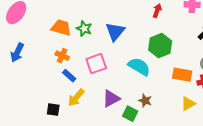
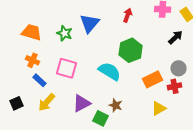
green star: (84, 29) -> (65, 33), moved
blue triangle: (115, 32) -> (90, 23), moved
pink square: (96, 64) -> (67, 68), turned 35
orange rectangle: (182, 75) -> (153, 79), turned -36
black square: (53, 110) -> (17, 103), moved, turned -32

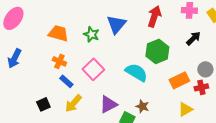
red arrow: (128, 15) -> (154, 16), size x1.5
black arrow: (176, 37) -> (193, 38), moved
pink square: (67, 68) -> (93, 69), turned 30

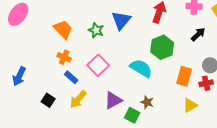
orange trapezoid: (58, 33) -> (63, 29), turned 30
blue arrow: (14, 58) -> (19, 76), moved
orange rectangle: (179, 80) -> (184, 76), turned -48
black square: (43, 104) -> (48, 100), turned -32

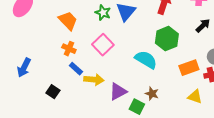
green star: (96, 30) -> (103, 13), moved
pink square: (98, 65) -> (103, 45), moved
orange rectangle: (184, 76) -> (189, 68), turned 54
yellow arrow: (78, 99) -> (94, 80), moved, turned -126
yellow triangle: (190, 105) -> (195, 97), turned 49

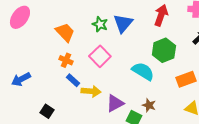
blue arrow: (24, 68) -> (21, 79), turned 36
black square: (53, 92) -> (47, 111), moved

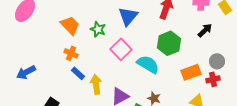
green star: (100, 24) -> (98, 29), moved
pink square: (100, 56) -> (121, 49), moved
yellow arrow: (91, 91) -> (96, 84), turned -102

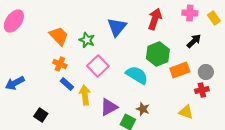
pink square: (121, 49) -> (98, 66), moved
orange rectangle: (191, 72) -> (180, 70), moved

